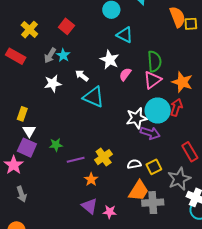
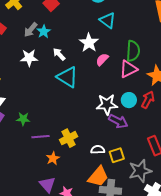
cyan circle: (158, 111) -> (129, 100), size x0.6

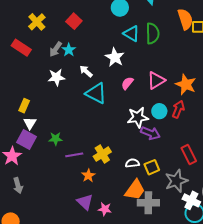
green semicircle: (133, 51) -> (153, 33), moved
pink semicircle: (102, 59) -> (127, 83), moved

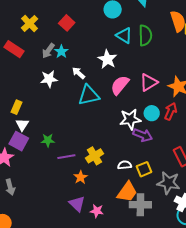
pink semicircle: (127, 83) -> (120, 85), size x1.5
cyan triangle: (96, 93) -> (89, 95), turned -40
gray star: (176, 181) -> (168, 183), turned 30

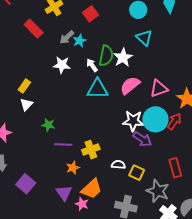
green semicircle: (145, 35) -> (106, 56), moved
cyan circle: (152, 113) -> (155, 119), size x1.6
purple square: (19, 141) -> (26, 184), moved
yellow square: (144, 169) -> (137, 173), turned 35
orange trapezoid: (127, 192) -> (92, 189), moved

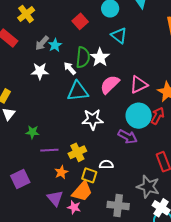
red square: (91, 14) -> (80, 21), moved
white star: (133, 121) -> (93, 119), moved
yellow square: (137, 173) -> (89, 175), moved
purple square: (26, 184) -> (20, 179), moved, turned 30

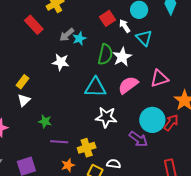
white arrow: (70, 68) -> (125, 26), moved
pink triangle: (139, 85) -> (159, 78), moved

